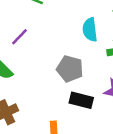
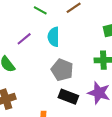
cyan semicircle: (90, 30) -> (53, 37), moved

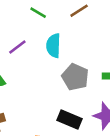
gray pentagon: (62, 70) -> (75, 77), moved

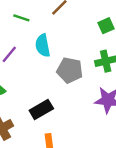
black rectangle: (70, 120) -> (41, 110), moved, turned -40

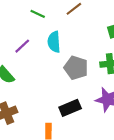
black rectangle: (41, 110) -> (70, 108), moved

